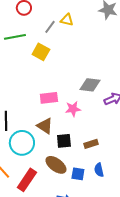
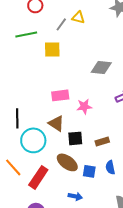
yellow square: (41, 52) -> (52, 49), turned -30
gray diamond: (90, 85) -> (101, 67), moved

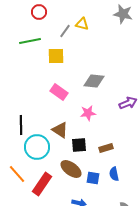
gray diamond: (101, 67) -> (94, 81), moved
pink rectangle: (60, 95) -> (59, 92), moved, turned 42

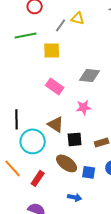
red rectangle: (42, 184) -> (38, 178), size x0.7

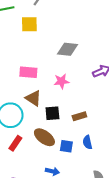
pink rectangle: (55, 86) -> (28, 72), moved, turned -30
red rectangle: (38, 178) -> (15, 143), moved

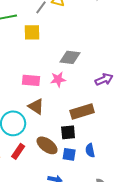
pink star: (61, 81) -> (58, 79), moved
black square: (52, 113) -> (68, 132), moved
brown rectangle: (79, 116) -> (82, 111), moved, size x1.6

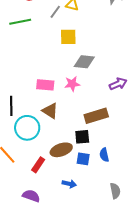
yellow square: (32, 32) -> (68, 37), moved
brown ellipse: (47, 145) -> (61, 150), turned -55
red rectangle: (18, 151) -> (38, 165), moved

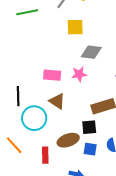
red rectangle: (38, 165) -> (45, 155), turned -35

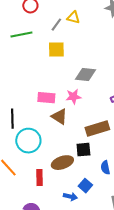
yellow square: (75, 27) -> (56, 50), moved
brown triangle: (57, 101) -> (59, 117), moved
blue square: (90, 149) -> (85, 186), moved, turned 32

